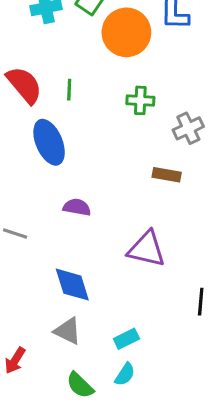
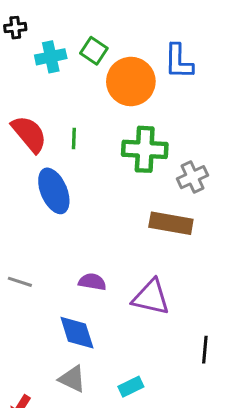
green cross: (140, 100) -> (145, 149), size x1.6
brown rectangle: (167, 175) -> (171, 223), size x1.5
purple semicircle: (77, 207) -> (92, 282), moved

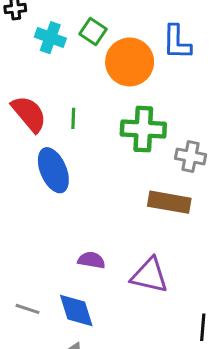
cyan cross: (51, 57) -> (50, 38), turned 32
gray cross: (193, 177) -> (191, 156), turned 36
gray line: (20, 282) -> (27, 309), moved

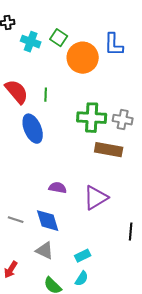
green cross: (143, 129) -> (92, 118), moved
purple triangle: (149, 275) -> (96, 198), turned -44

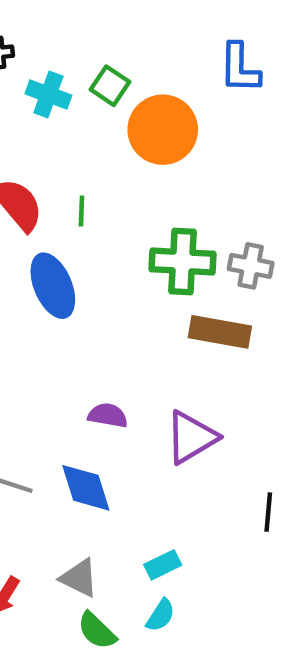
blue L-shape: (114, 45) -> (240, 68), moved
gray triangle: (45, 251) -> (79, 578), moved

